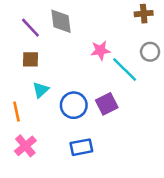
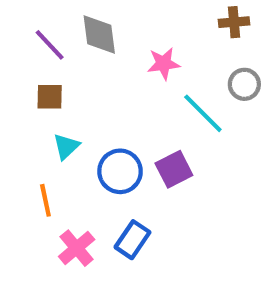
pink star: (100, 50) -> (164, 64), moved
orange line: (16, 112) -> (45, 200), moved
pink cross: (25, 146) -> (77, 248), moved
blue rectangle: (81, 147) -> (132, 240), turned -45

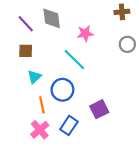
cyan line: (203, 113) -> (74, 59), moved
purple square: (174, 169) -> (99, 109), moved
orange line: (45, 200) -> (42, 105), moved

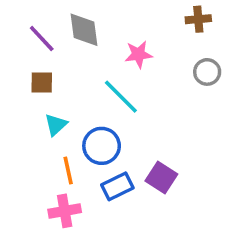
purple square: (99, 109) -> (161, 178), turned -30
blue rectangle: (69, 125) -> (117, 186), moved, turned 30
pink cross: (40, 130) -> (65, 211), turned 30

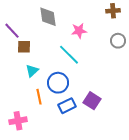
purple line: (42, 39) -> (12, 31), moved
pink cross: (65, 211) -> (18, 121), moved

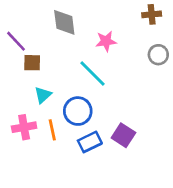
pink cross: (18, 121) -> (24, 127), moved

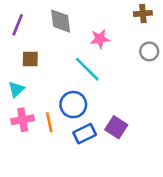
purple line: (16, 41) -> (18, 25), moved, turned 65
cyan triangle: (43, 95) -> (16, 89), moved

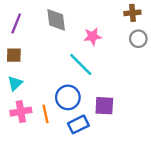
gray circle: (149, 51) -> (138, 39), moved
brown square: (30, 59) -> (14, 55), moved
purple square: (116, 127) -> (104, 106), moved, turned -30

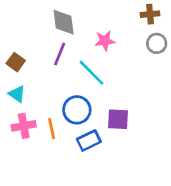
purple line: (16, 23) -> (60, 54), moved
brown square: (14, 55) -> (16, 62), turned 35
cyan triangle: (15, 83) -> (17, 94), turned -42

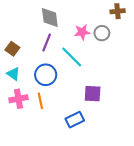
gray circle: (157, 43) -> (102, 33), moved
blue circle: (77, 110) -> (46, 75), moved
blue rectangle: (89, 140) -> (75, 120), moved

